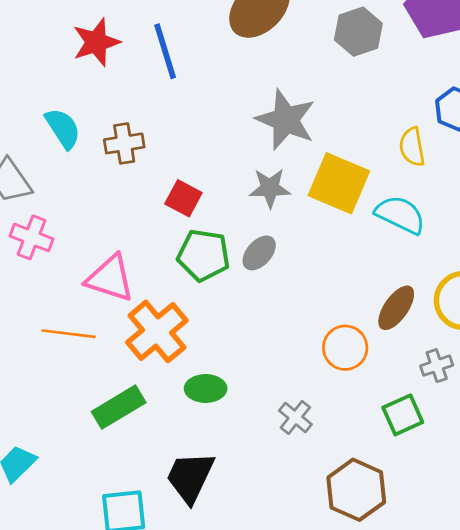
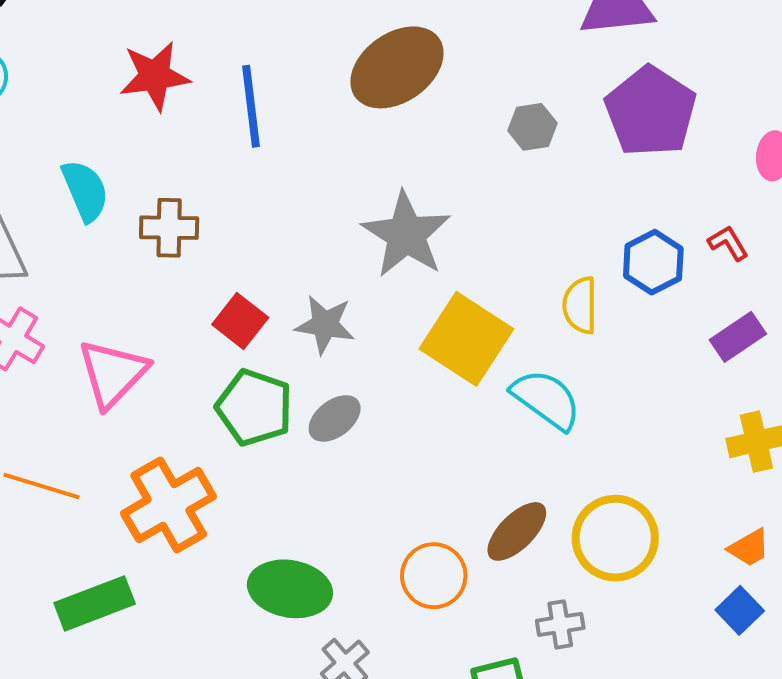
gray hexagon: (358, 32) -> (532, 127), size x0.7
gray star: (270, 188) -> (325, 325), moved
pink triangle: (110, 278) -> (113, 373), moved, turned 46
green ellipse: (206, 389) -> (290, 589), moved, size x1.4

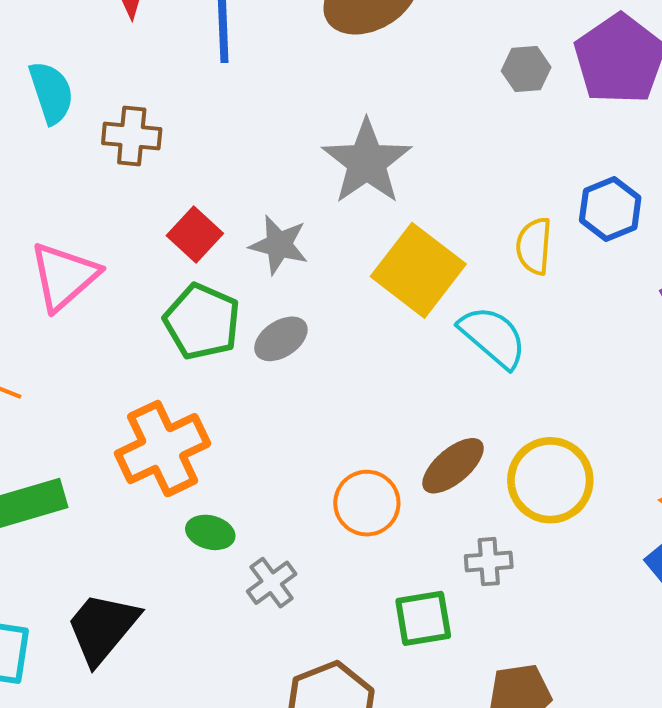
gray hexagon: (532, 127) -> (526, 69), moved
orange cross: (169, 505) -> (163, 449), moved
green ellipse: (290, 589) -> (210, 532), moved, size x0.6

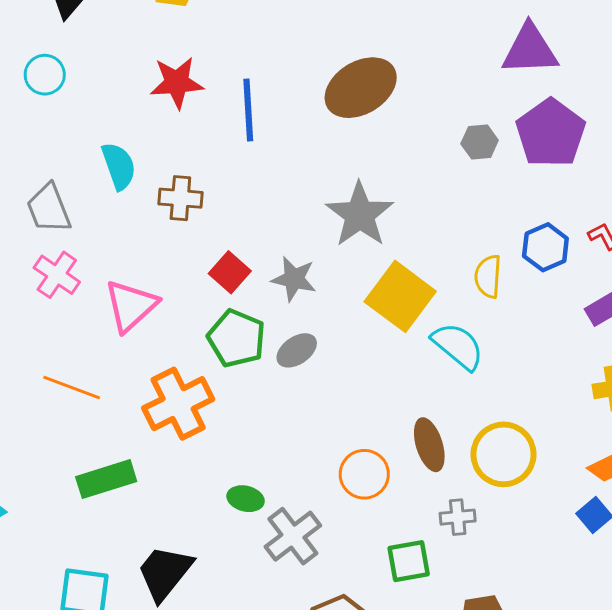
orange cross: (163, 449) -> (178, 404), moved
brown ellipse: (453, 466) -> (429, 445), turned -66
gray cross: (272, 583) -> (293, 536), size x1.5

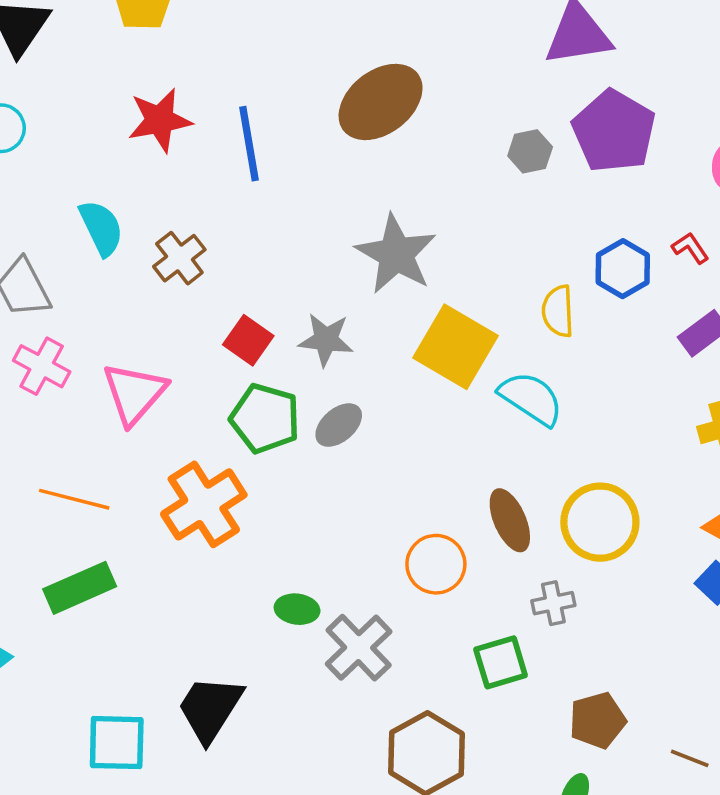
brown cross: (180, 198) -> (179, 258), turned -36
green rectangle: (106, 479) -> (80, 588), moved

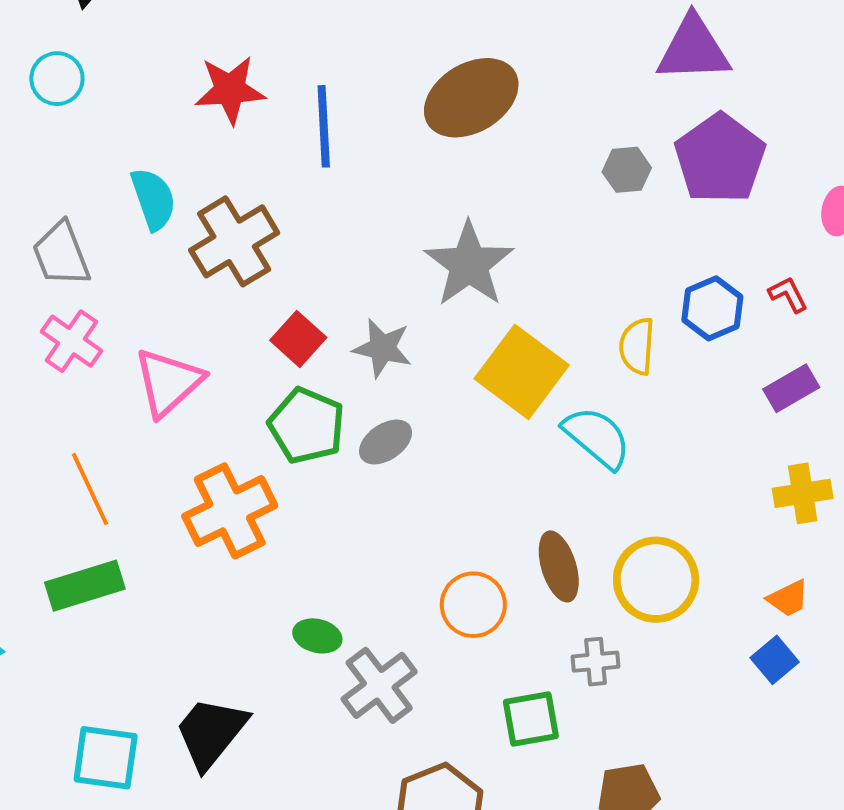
brown cross: (179, 258) -> (234, 241), size x1.5
orange line: (74, 499) -> (90, 489), turned 44

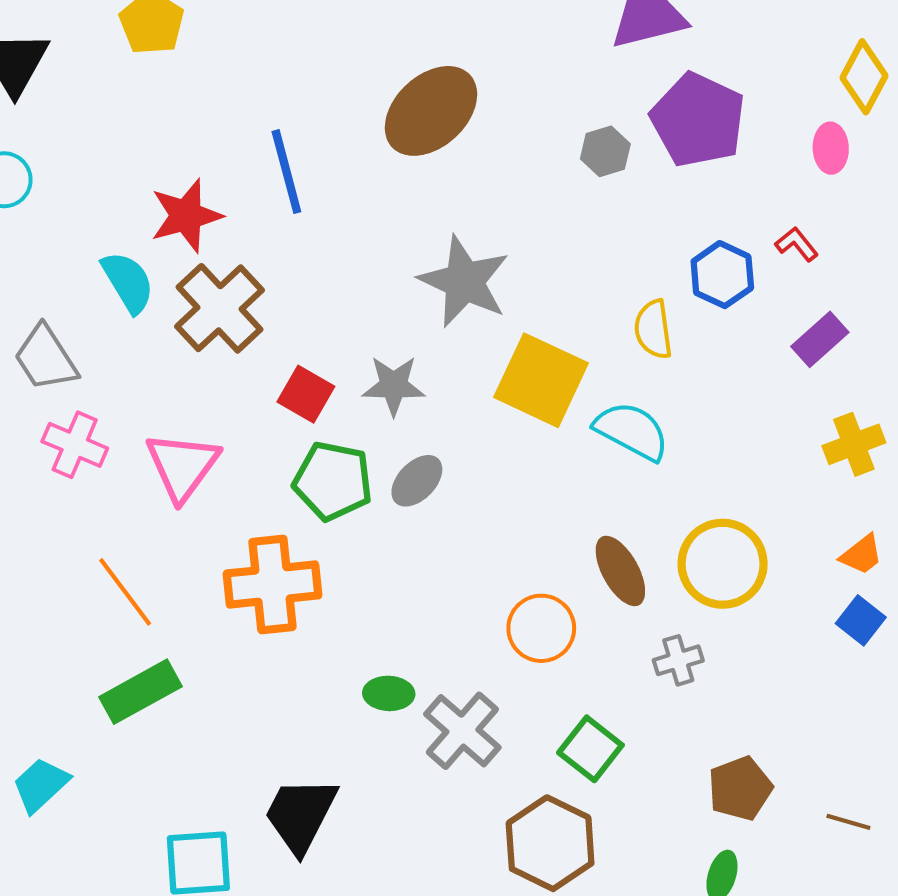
red star: (230, 90) -> (186, 216), moved
orange cross: (230, 511) -> (272, 584), turned 32
green square: (531, 719) -> (590, 749), moved, turned -30

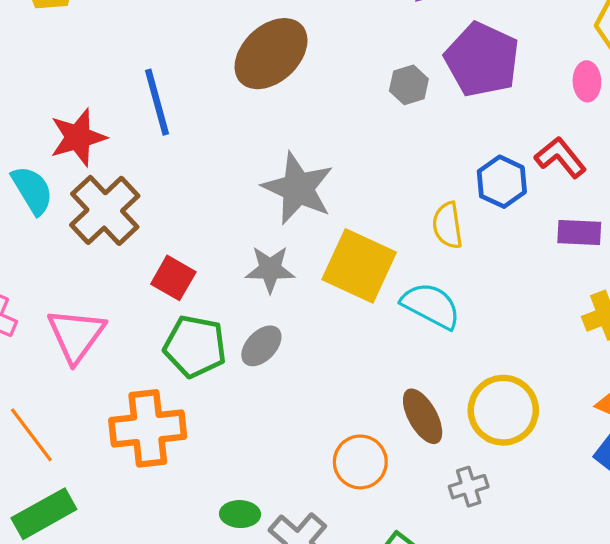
red L-shape: (797, 244) -> (560, 157), size x1.5
purple rectangle: (820, 339) -> (579, 233), turned 45
gray star: (394, 386) -> (270, 269), moved

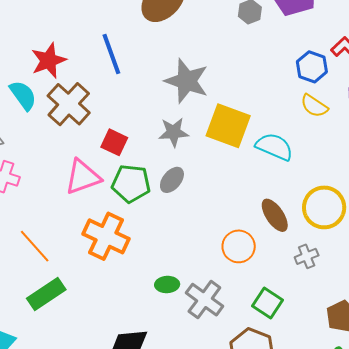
blue line: (157, 102) -> (111, 54), moved
yellow semicircle: (448, 225) -> (314, 106), moved, turned -44
pink triangle: (76, 335) -> (83, 177), moved, turned 39
orange cross: (148, 428) -> (106, 236), turned 36

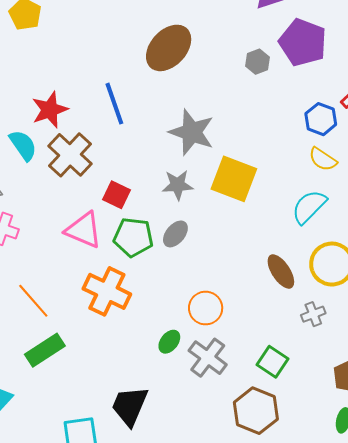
cyan semicircle: (274, 147) -> (309, 207), moved, turned -69
pink triangle: (83, 177) -> (84, 230), turned 42
orange circle: (239, 246) -> (206, 308), moved
green ellipse: (167, 285) -> (169, 342), turned -50

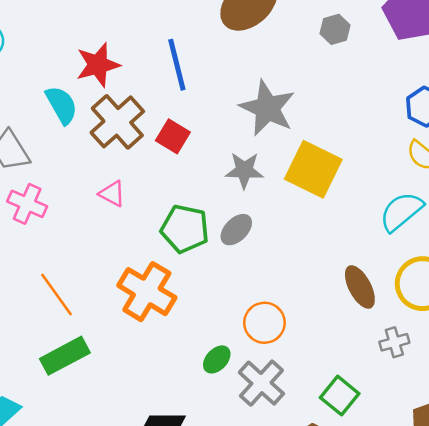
gray hexagon: (257, 62) -> (335, 29), moved
red square: (117, 195) -> (173, 136), moved
pink triangle: (84, 230) -> (112, 194), moved, size x0.6

